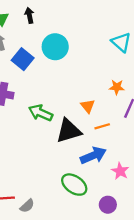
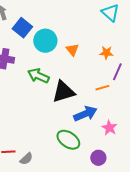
cyan circle: (55, 47) -> (45, 41), moved
orange triangle: (88, 106) -> (72, 50), moved
orange line: (102, 126) -> (102, 88), moved

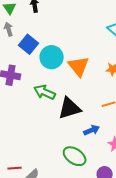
orange triangle: (72, 50) -> (79, 66), size x1.6
blue arrow: (85, 114) -> (92, 130), size x0.7

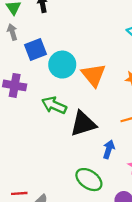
blue square: (29, 44) -> (36, 49), turned 30
blue arrow: (92, 130) -> (109, 149), turned -49

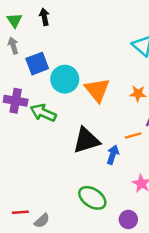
green arrow: (54, 105) -> (43, 113), moved
blue arrow: (109, 149) -> (113, 155), moved

